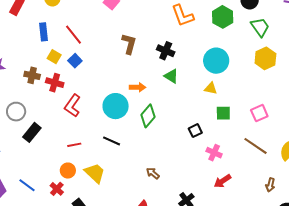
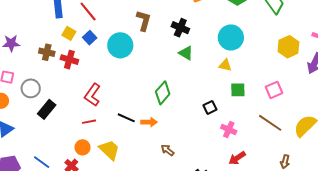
yellow hexagon: (265, 58) -> (288, 47), moved
orange arrow: (138, 87) -> (149, 122), moved
red L-shape: (72, 106) -> (92, 95), moved
cyan circle: (116, 106) -> (120, 45), moved

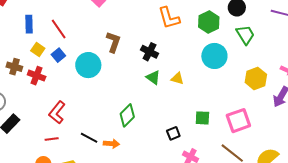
cyan circle: (231, 37) -> (214, 56), moved
yellow triangle: (225, 65) -> (177, 78), moved
pink square: (274, 90) -> (238, 121), size x1.4

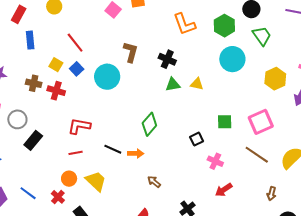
blue rectangle: (29, 24) -> (30, 40), moved
green triangle: (153, 77) -> (173, 85), turned -42
red L-shape: (57, 112) -> (79, 126), turned 65

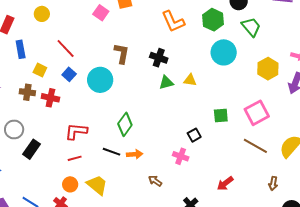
yellow square: (56, 65) -> (40, 70), moved
green diamond: (149, 124) -> (125, 124), moved
pink cross: (215, 161) -> (181, 156), moved

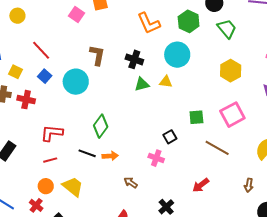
cyan circle: (224, 52) -> (177, 55), moved
yellow hexagon: (268, 69) -> (231, 71), moved
brown line: (255, 146) -> (217, 148), moved

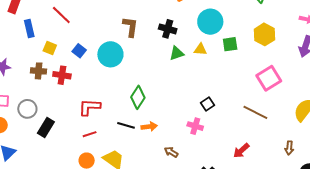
red line: (41, 50) -> (61, 15), moved
green square: (196, 117) -> (230, 44), moved

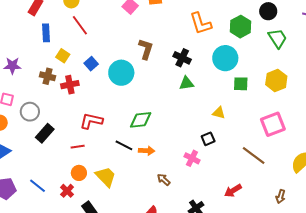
yellow triangle: (200, 49) -> (219, 113), moved
red cross: (62, 75) -> (70, 85), turned -30
green diamond: (138, 97) -> (141, 120), turned 40
red line: (90, 134) -> (78, 147), moved

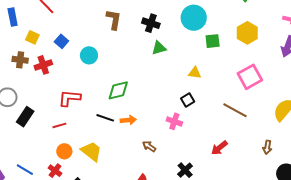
cyan circle: (121, 73) -> (89, 55), moved, size x0.7

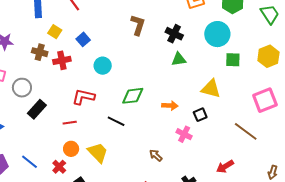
cyan circle: (89, 55) -> (103, 66), moved
yellow triangle: (195, 73) -> (211, 89), size x1.5
orange arrow: (128, 120) -> (170, 106), moved

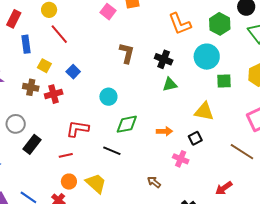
cyan circle: (103, 66) -> (108, 97), moved

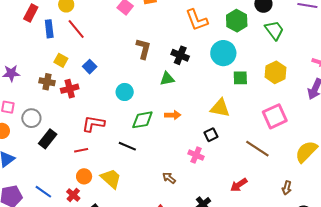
blue rectangle: (26, 44) -> (49, 29), moved
green triangle: (170, 84) -> (167, 79), moved
orange arrow: (164, 131) -> (173, 115), moved

